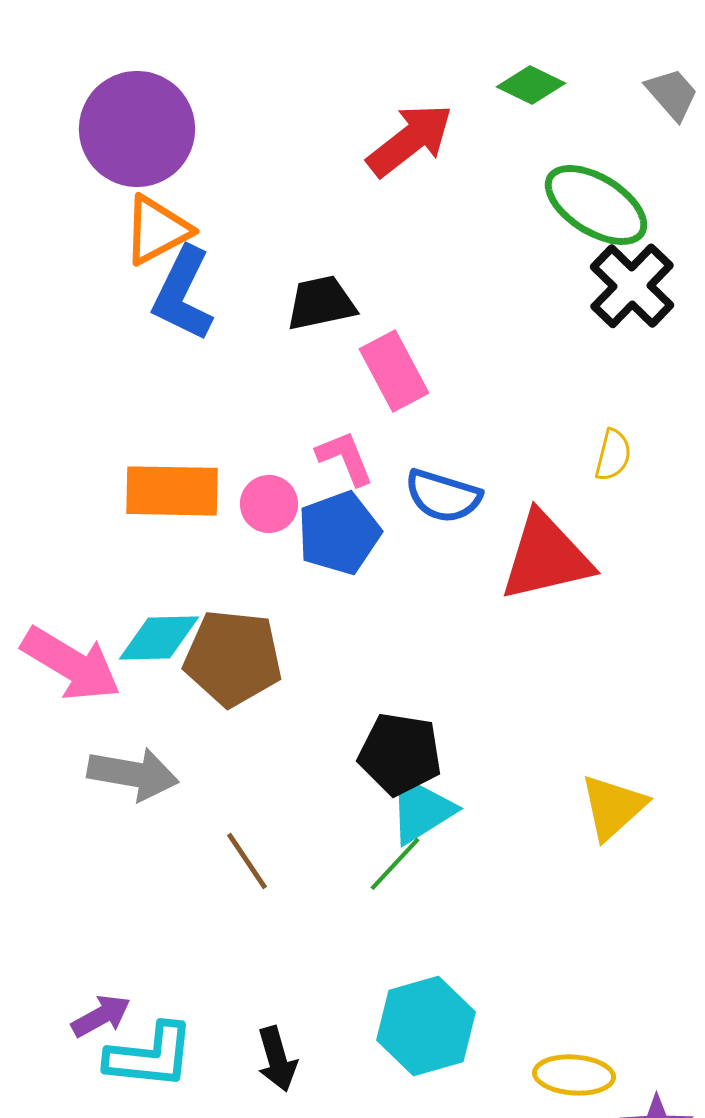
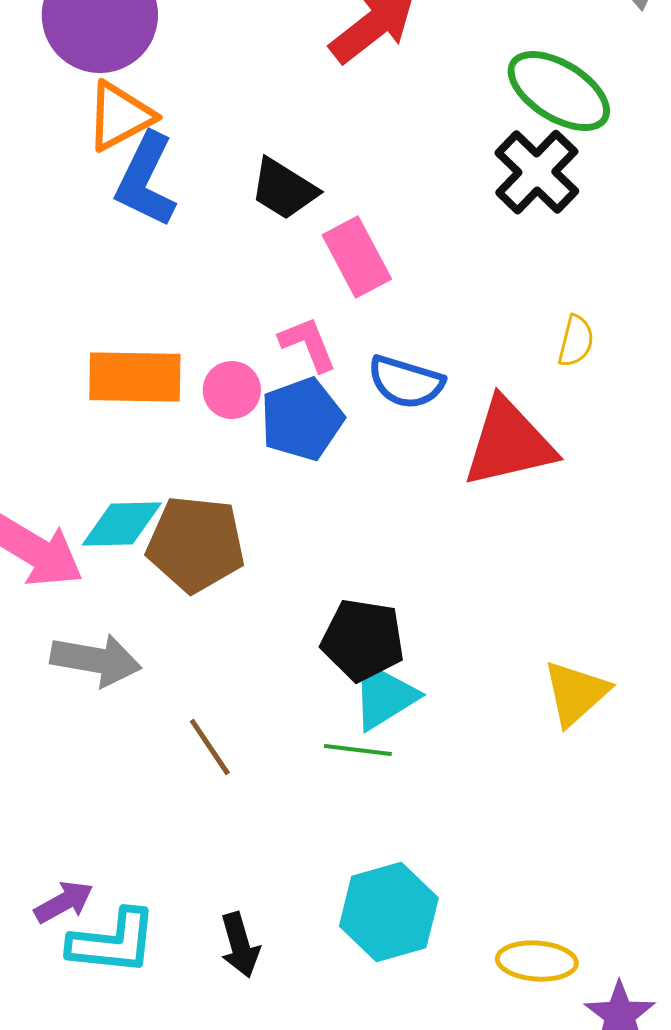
black cross: (632, 286) -> (537, 172), moved
black trapezoid: (321, 303) -> (284, 189), turned -136
green line: (395, 864) -> (358, 750), turned 54

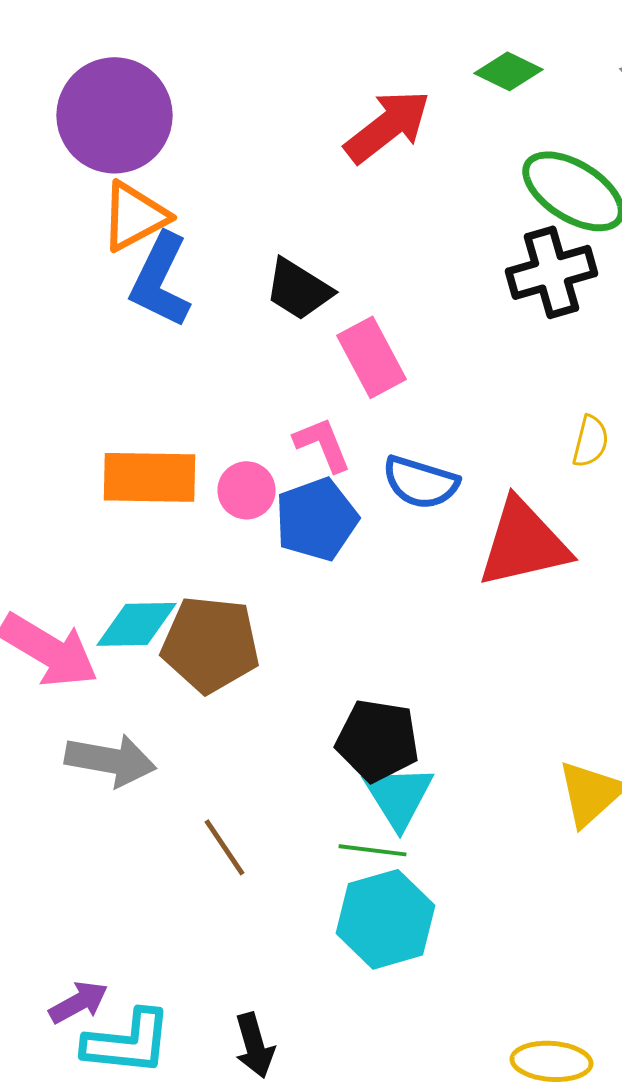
black cross: (537, 172) -> (552, 272), turned 30
cyan triangle: (384, 696) -> (398, 796), turned -30
cyan hexagon: (389, 912) -> (386, 919), moved

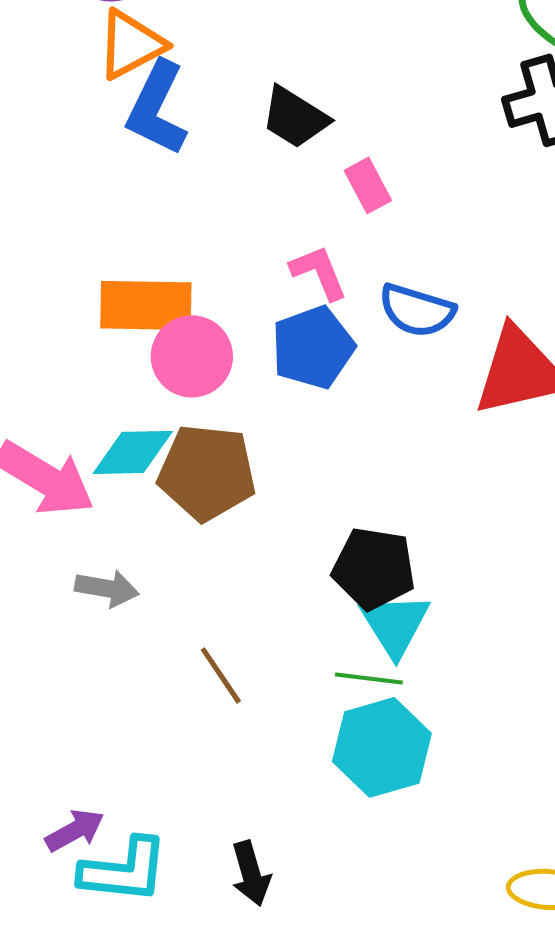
pink rectangle: (372, 357) -> (368, 185), size x0.7
pink circle: (246, 490) -> (192, 356), moved, size x1.4
gray arrow: (110, 760) -> (107, 588), size x0.7

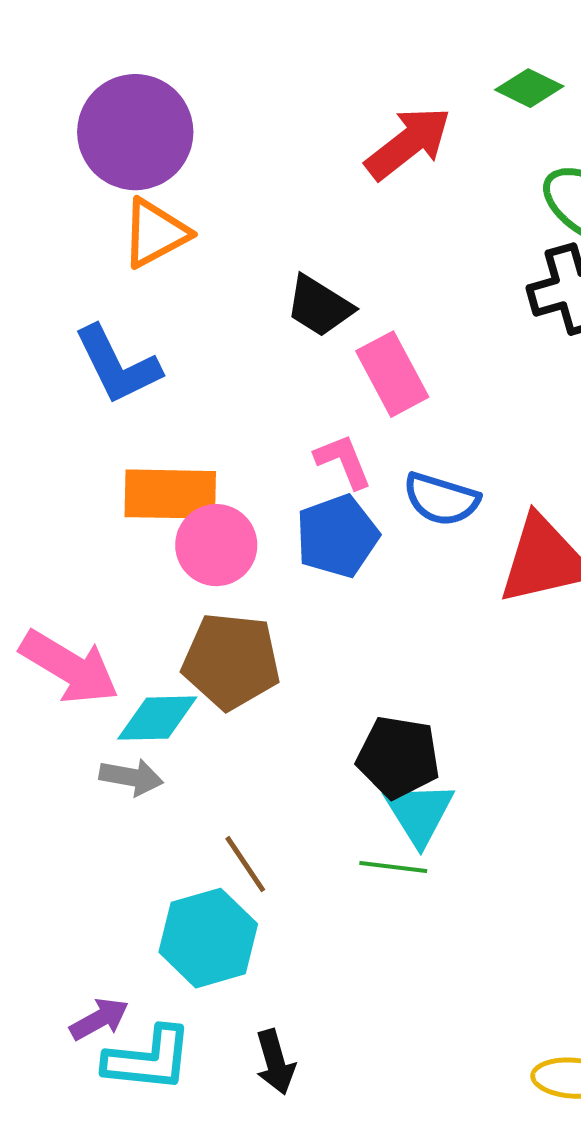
blue L-shape: (157, 108) -> (117, 365), moved, turned -52
pink rectangle: (368, 185) -> (392, 374), size x1.5
cyan diamond: (133, 452) -> (157, 718), moved
cyan hexagon: (382, 747) -> (208, 938), moved

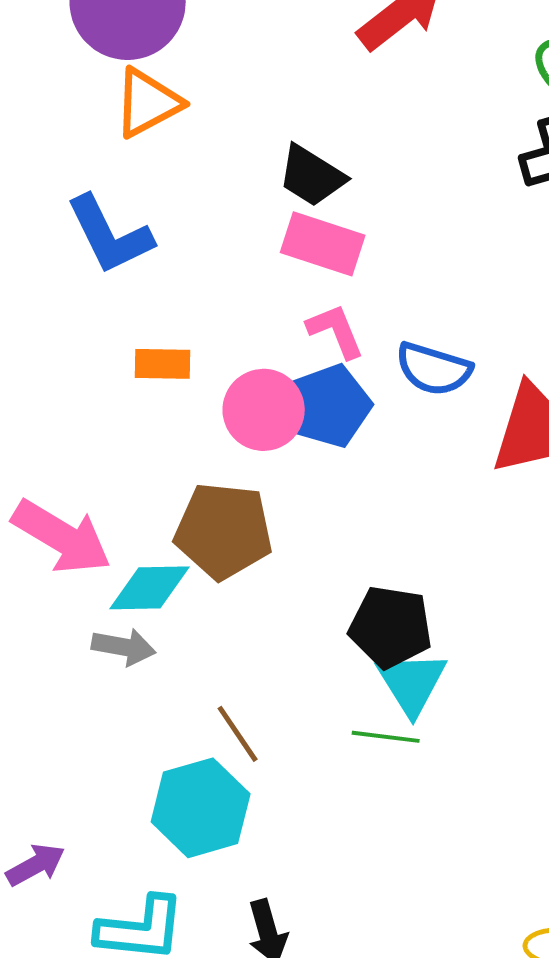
pink rectangle: (392, 374) -> (323, 244), moved, turned -44
orange rectangle: (170, 494) -> (163, 364), size x0.6
pink circle: (216, 545) -> (264, 410), moved
purple arrow: (99, 1019) -> (36, 865), moved

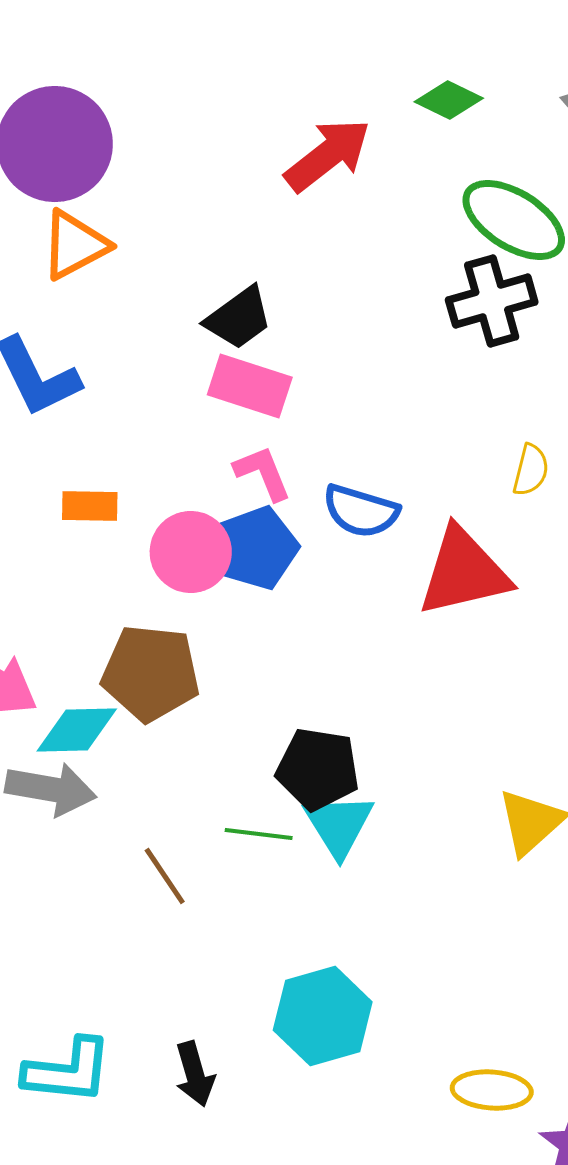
black trapezoid: (312, 176) -> (239, 318), turned -68
gray arrow: (124, 647) -> (51, 789), size x1.4
green line: (386, 737) -> (259, 834), moved
cyan hexagon: (201, 808) -> (323, 1016), moved

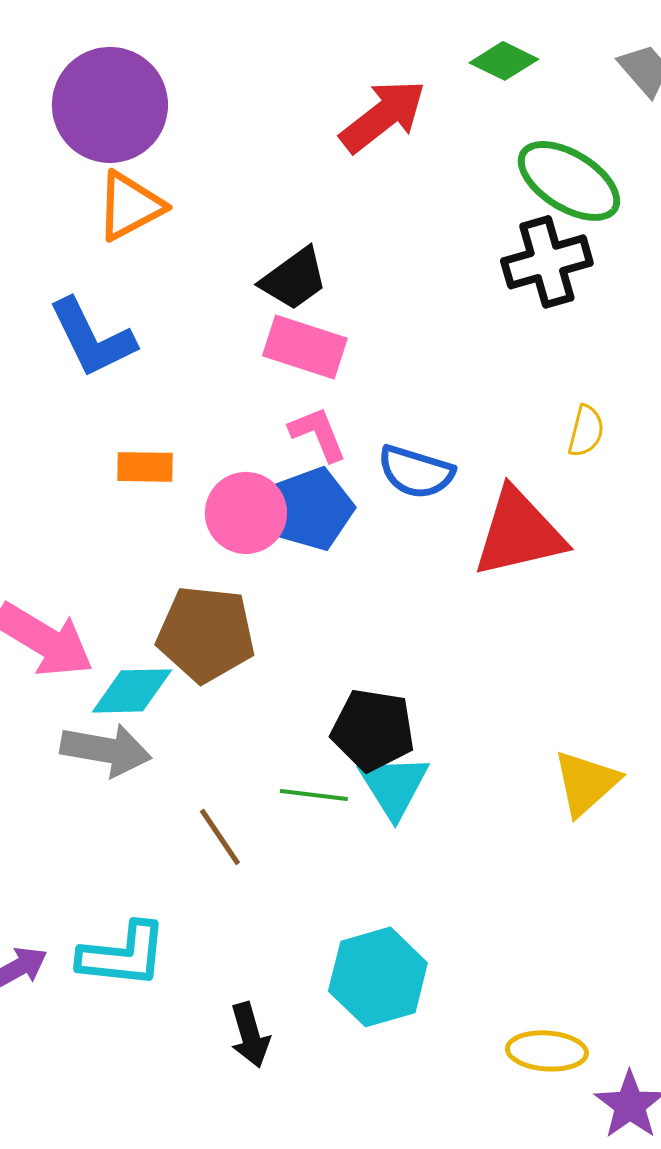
cyan L-shape: (68, 1071) -> (123, 955), moved

